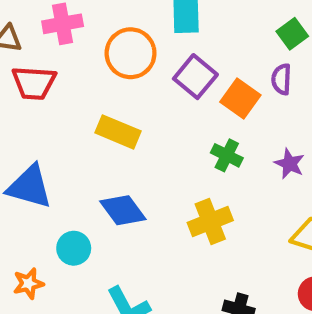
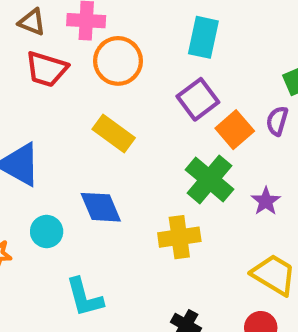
orange circle: (131, 53) -> (118, 61), moved
green cross: (227, 155) -> (209, 179), size x1.6

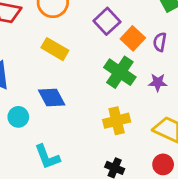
purple semicircle: (277, 121) -> (160, 42), moved
purple star: (266, 201) -> (158, 82), turned -30
yellow cross: (179, 237) -> (117, 121), moved

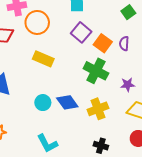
purple star: (158, 82) -> (128, 85), moved
blue diamond: (52, 98) -> (67, 102), moved
cyan circle: (18, 117) -> (43, 103), moved

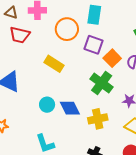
orange circle: (37, 22) -> (67, 29), moved
purple square: (81, 32) -> (94, 45), turned -30

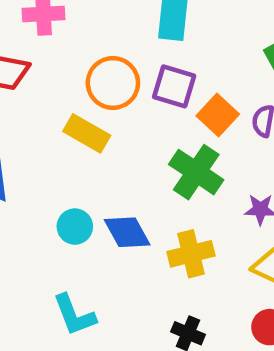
orange circle: (67, 29) -> (113, 83), moved

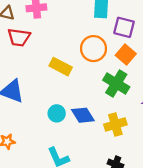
orange circle: (113, 83) -> (94, 49), moved
purple square: (174, 86) -> (124, 27), moved

